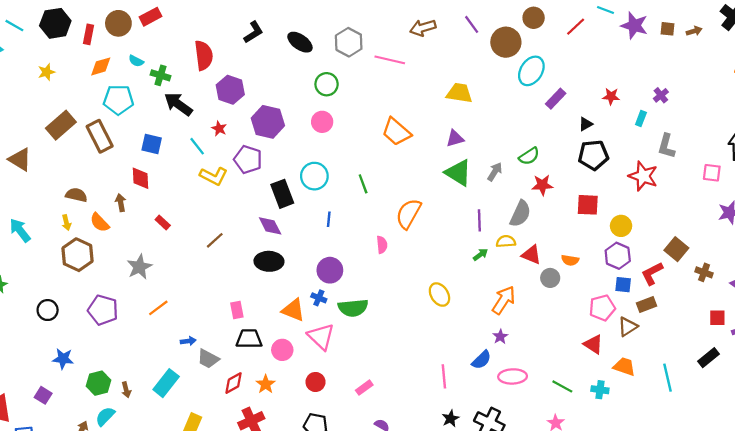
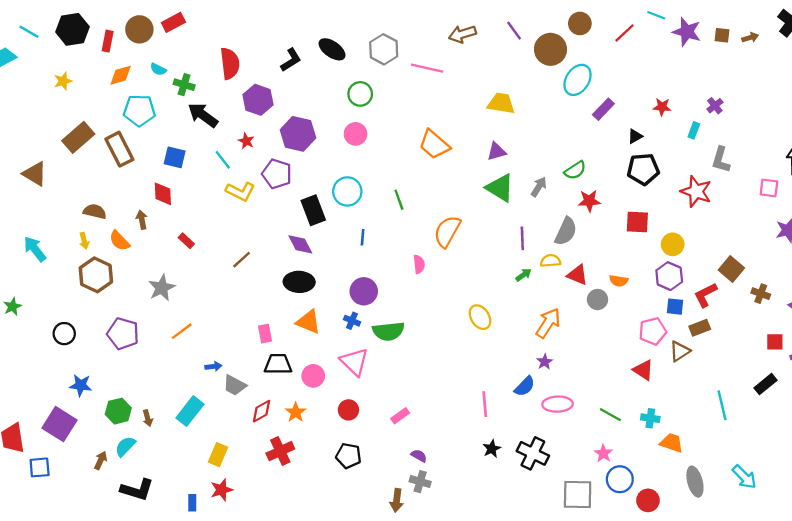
black L-shape: (253, 32) -> (291, 60), moved
orange triangle: (293, 310) -> (309, 322), moved
orange trapezoid: (624, 366) -> (671, 443), moved
purple square: (43, 395) -> (60, 424), size x1.8

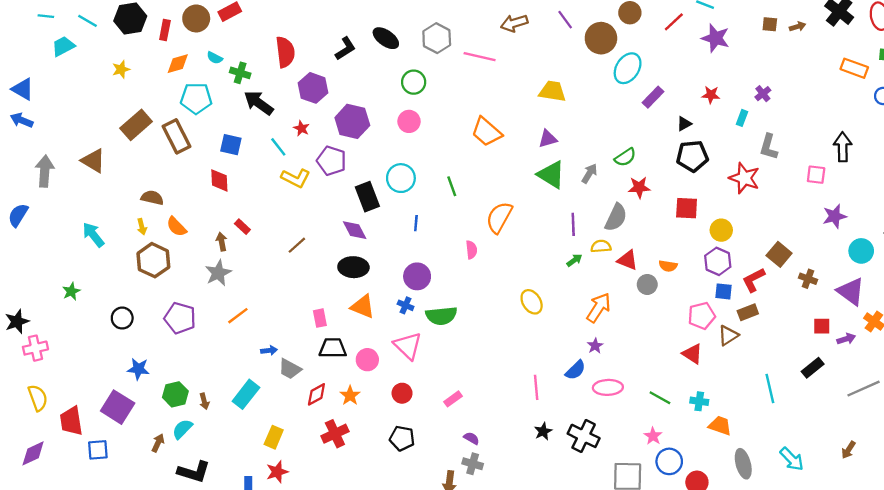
purple star: (687, 32) -> (715, 38), moved
brown arrow: (142, 220) -> (222, 242), moved

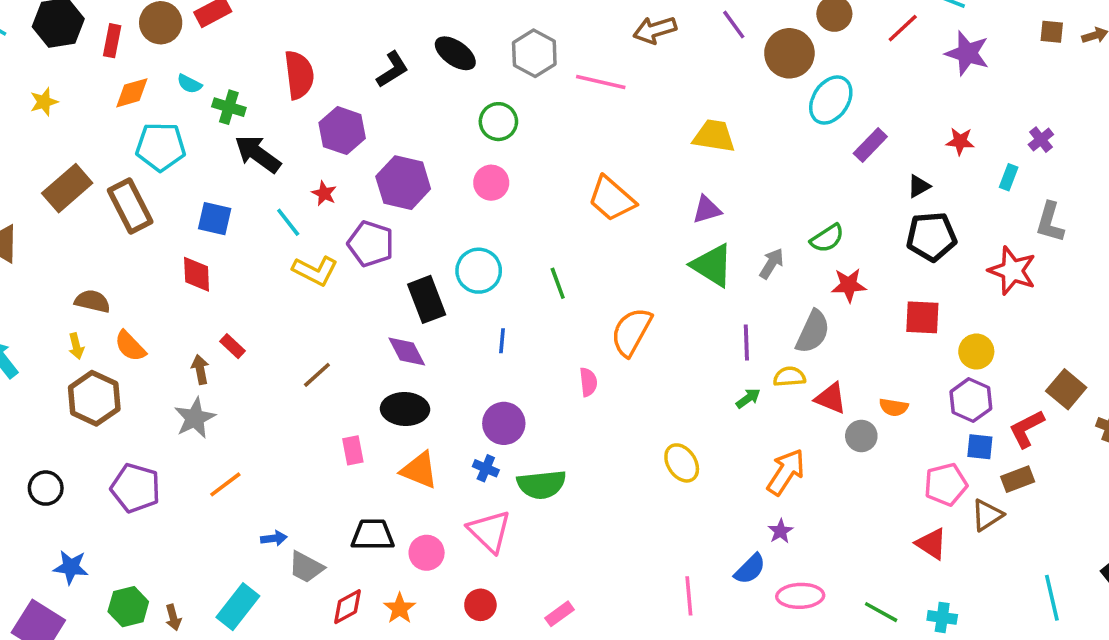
pink rectangle: (320, 318) -> (353, 450), moved

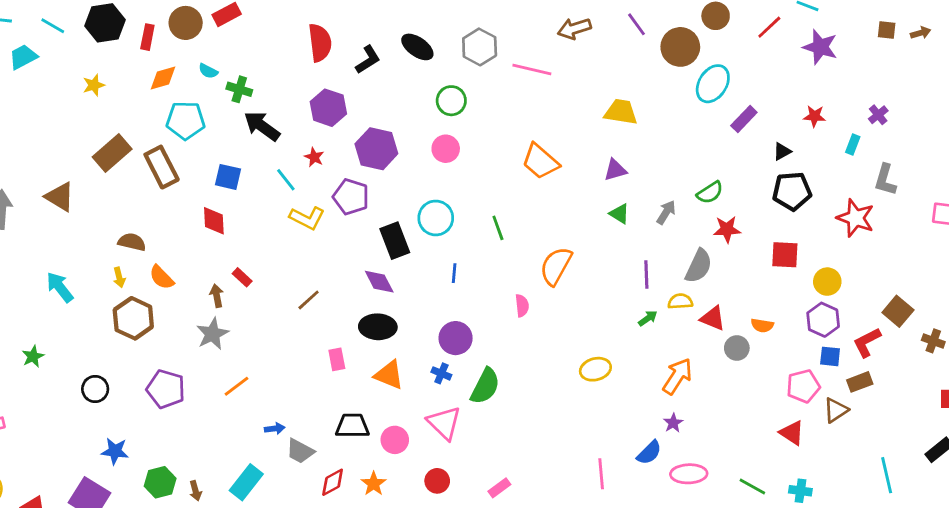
red semicircle: (299, 75) -> (320, 43), moved
green triangle: (712, 265) -> (620, 214), size x0.6
yellow ellipse: (682, 463) -> (595, 369), turned -72
green semicircle: (542, 484) -> (485, 386), turned -57

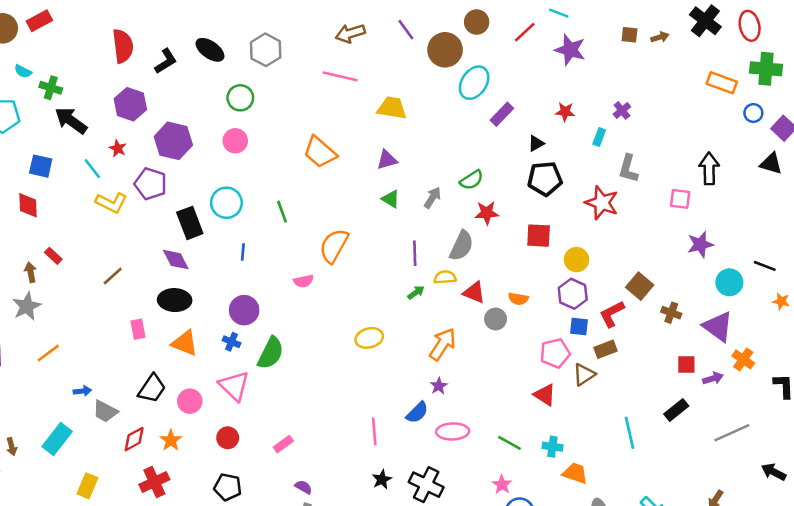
pink line: (532, 70) -> (340, 76), moved
pink semicircle: (522, 306) -> (303, 281), turned 84
black trapezoid: (352, 426) -> (152, 388), turned 124

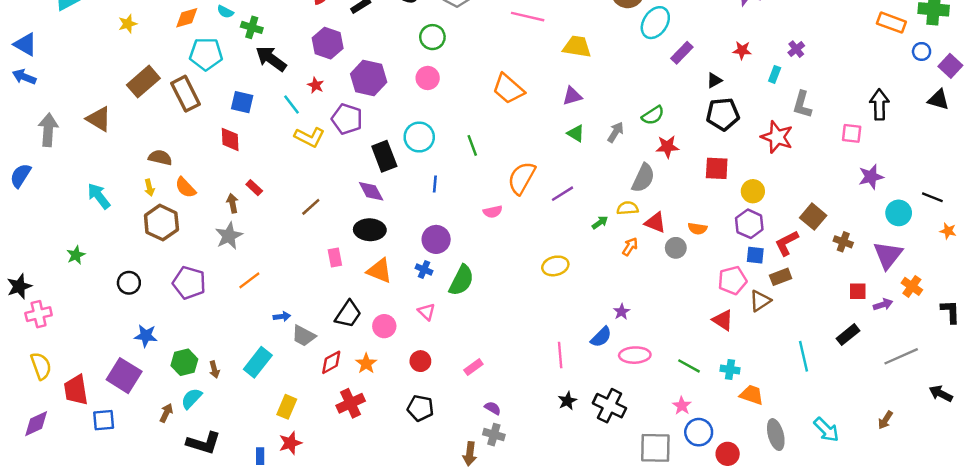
purple line: (415, 253) -> (563, 194), moved, turned 60
purple triangle: (718, 327) -> (888, 255), turned 32
orange arrow: (443, 344) -> (630, 247), moved, size x0.6
pink triangle: (234, 386) -> (426, 312), size x0.6

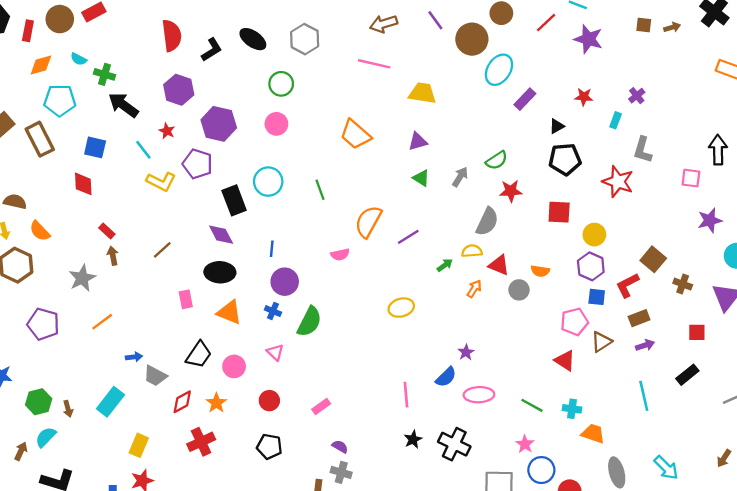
blue line: (435, 184) -> (272, 249), moved
brown arrow: (232, 203) -> (113, 256), moved
brown rectangle: (781, 277) -> (639, 318), moved
purple arrow: (883, 304) -> (645, 345), moved

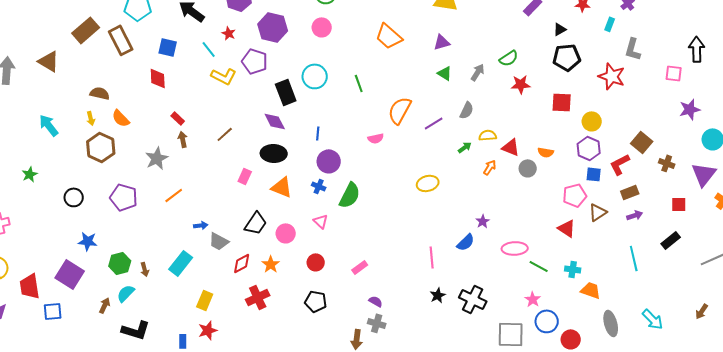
gray semicircle: (487, 222) -> (467, 110), moved, size x0.7
pink rectangle: (186, 299) -> (245, 176), turned 35
pink ellipse: (479, 395) -> (515, 248), moved

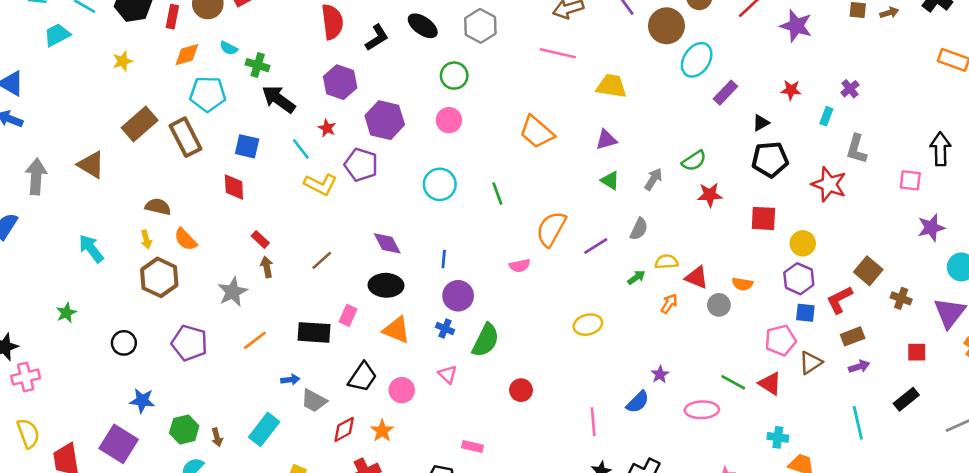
black rectangle: (286, 92) -> (314, 332), moved, turned -65
red circle: (316, 262) -> (521, 390), moved
green line: (539, 266) -> (733, 382), moved
pink rectangle: (360, 267) -> (473, 446), moved, turned 49

